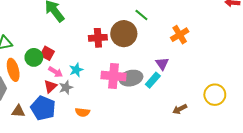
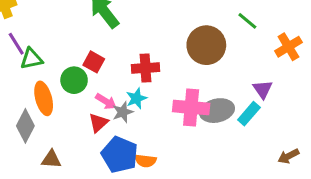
green line: (141, 15) -> (247, 21), moved
red cross: (98, 38) -> (145, 68), moved
red square: (47, 53) -> (94, 62), moved
gray star: (66, 87) -> (123, 112), moved
blue pentagon: (43, 108) -> (120, 155), moved

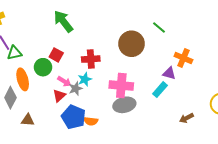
orange cross: (288, 47) -> (183, 58), moved, turned -36
purple triangle: (263, 89) -> (169, 73), turned -40
gray ellipse: (217, 111) -> (124, 105), moved

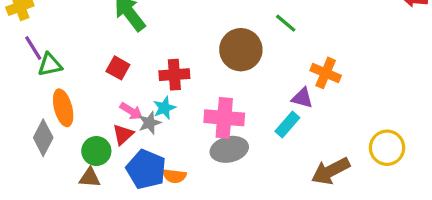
green circle: (43, 67) -> (96, 151), moved
brown arrow: (186, 118) -> (331, 171), size x1.6
brown triangle: (28, 120) -> (90, 178), moved

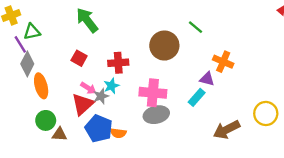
green triangle: (50, 65) -> (32, 32), moved
red triangle: (123, 134) -> (83, 104), size x1.5
gray diamond: (43, 138) -> (27, 64), moved
green circle: (96, 151) -> (46, 120), moved

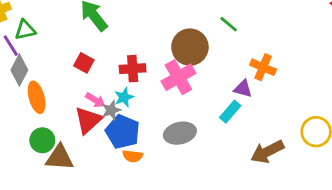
pink cross: (153, 93) -> (178, 77), moved, turned -35
blue pentagon: (99, 128) -> (123, 132), moved
brown triangle: (60, 134) -> (59, 157), size x1.5

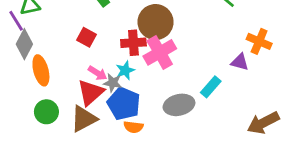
brown circle: (190, 47) -> (156, 22), moved
pink cross: (178, 77) -> (160, 52), moved
gray star: (111, 110) -> (113, 83), turned 30
cyan rectangle: (230, 112) -> (211, 87), moved
brown triangle: (59, 157) -> (84, 119), moved, turned -32

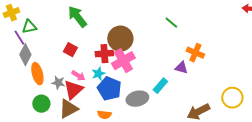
gray star: (113, 83) -> (58, 83), moved
blue pentagon: (124, 104) -> (109, 89), moved

